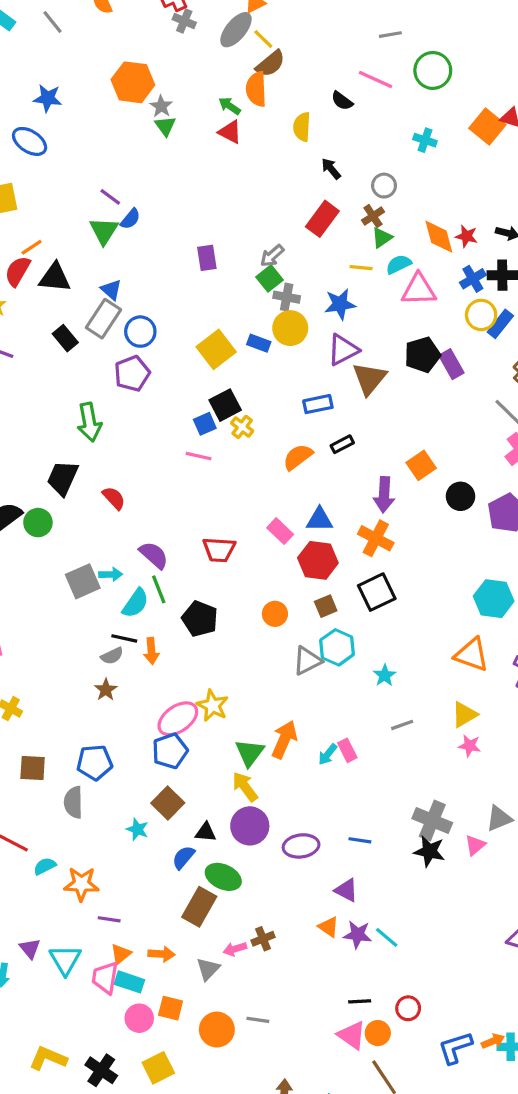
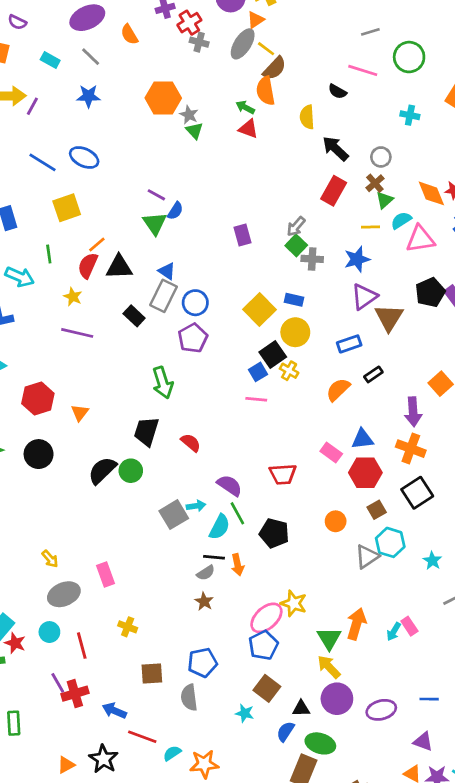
blue star: (48, 98) -> (88, 96), moved
black arrow: (331, 169) -> (335, 149), size x1.5
yellow circle: (290, 328) -> (295, 332), moved

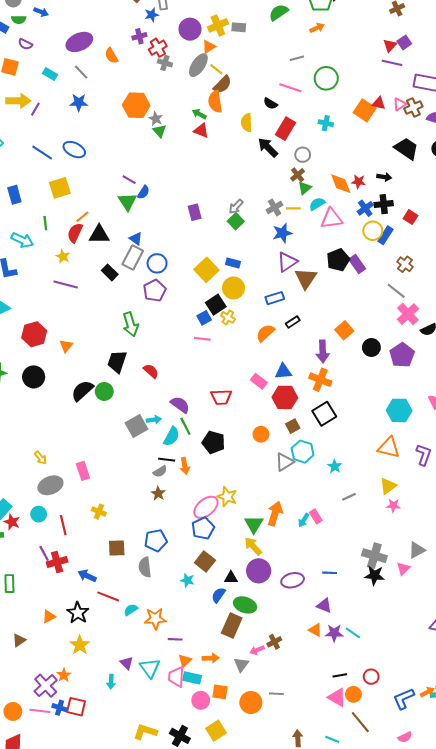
red rectangle: (334, 191) -> (285, 129), moved
gray cross: (312, 259) -> (275, 207), moved, turned -35

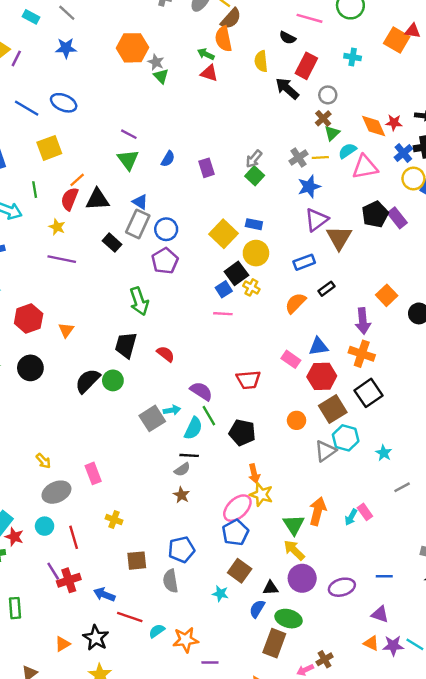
blue semicircle: (143, 192) -> (168, 159), moved
brown square: (293, 426) -> (333, 409), size x1.6
orange arrow: (185, 466) -> (254, 474), moved

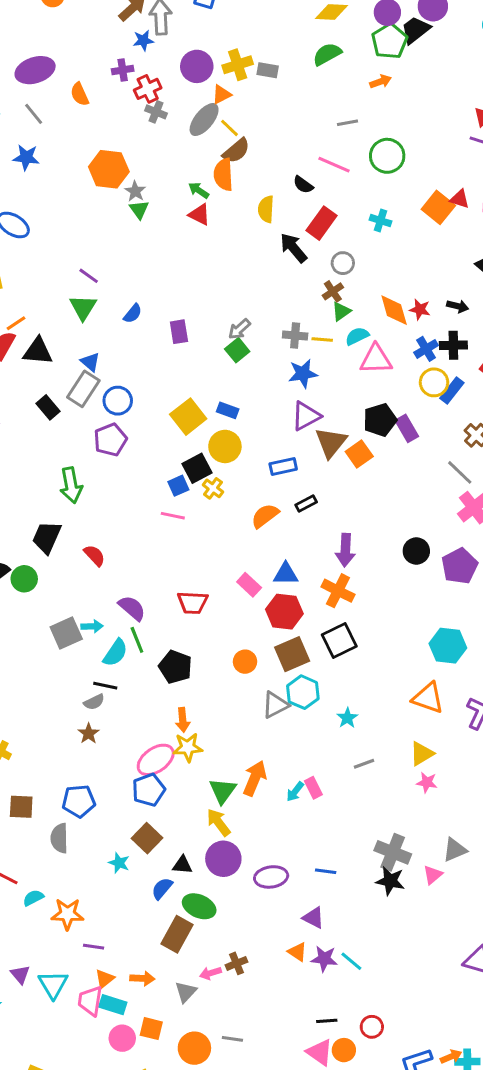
gray cross: (299, 158) -> (295, 336), turned 30
orange square: (387, 295) -> (359, 454), moved
yellow star: (261, 495) -> (188, 747), turned -30

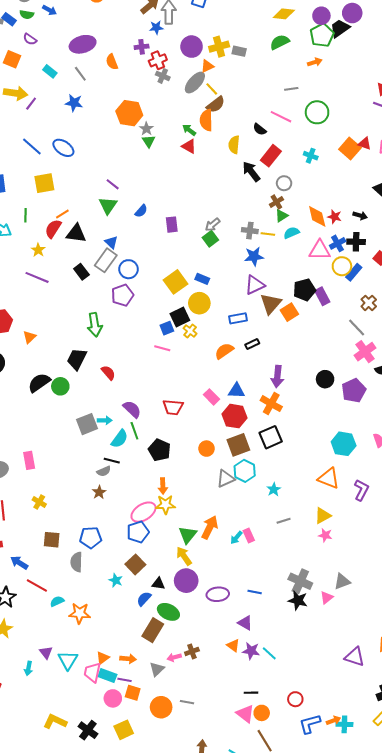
pink triangle: (376, 359) -> (320, 250), moved
purple line: (94, 947) -> (124, 680), moved
red circle: (372, 1027) -> (295, 699), moved

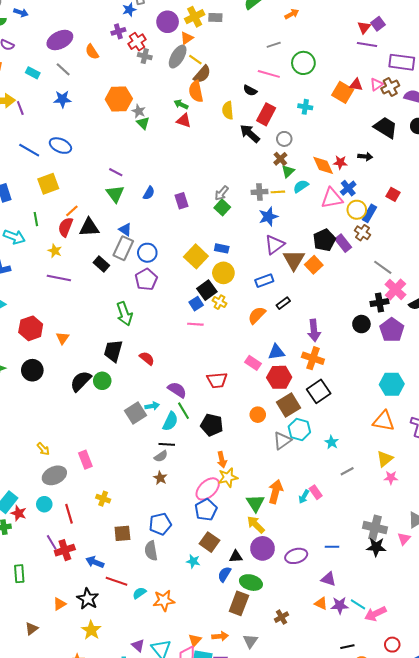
purple line: (31, 104) -> (20, 108), turned -48
black cross: (356, 242) -> (380, 303), moved
brown cross: (369, 303) -> (362, 233), moved
pink arrow: (174, 657) -> (375, 614), moved, size x1.5

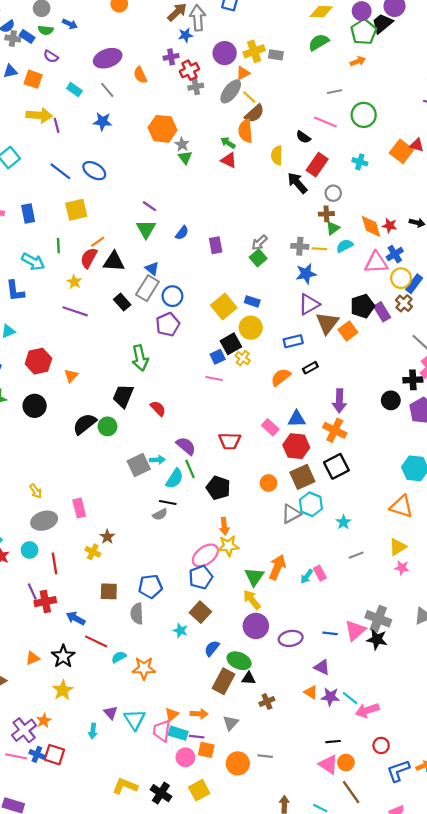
gray cross: (145, 56) -> (196, 87), turned -32
brown cross: (280, 159) -> (326, 214), turned 32
brown star: (160, 478) -> (107, 537), moved
pink triangle: (404, 539) -> (355, 630), moved, size x1.5
black triangle: (236, 557) -> (249, 678), moved

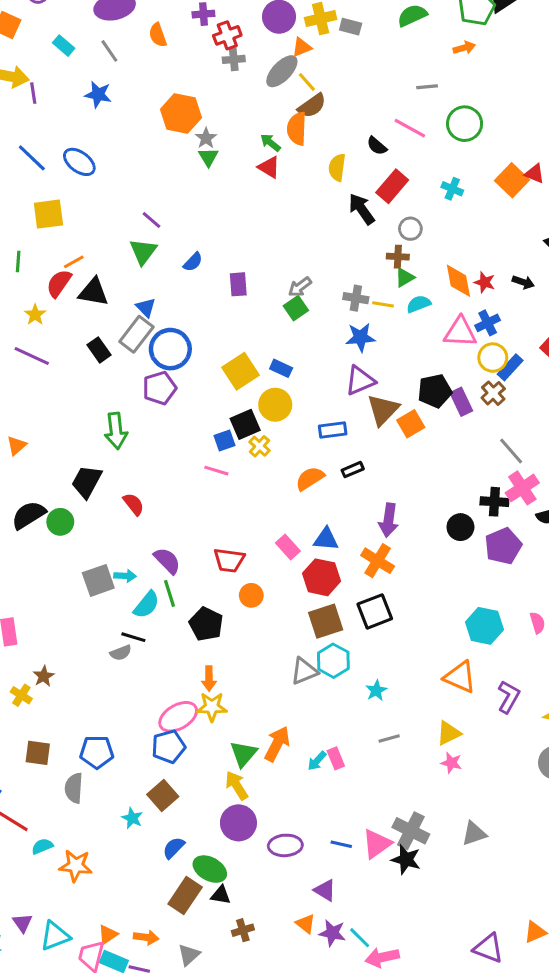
blue circle: (172, 296) -> (170, 349), size x1.4
orange circle: (269, 483) -> (251, 595), moved
cyan triangle: (135, 720) -> (55, 936), turned 35

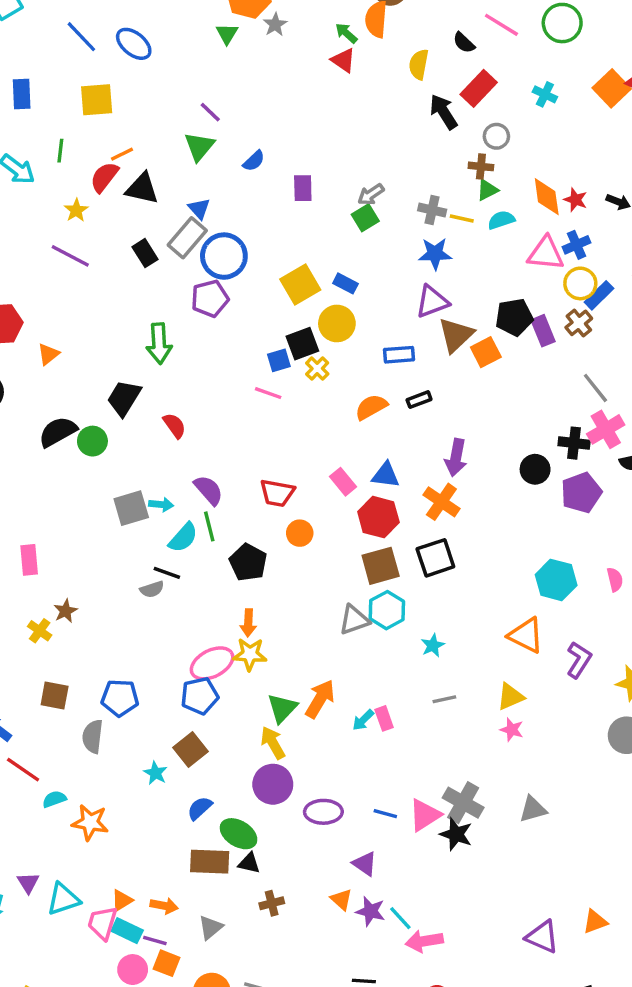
green triangle: (208, 157) -> (227, 34), moved
brown rectangle: (185, 896) -> (210, 862), turned 56

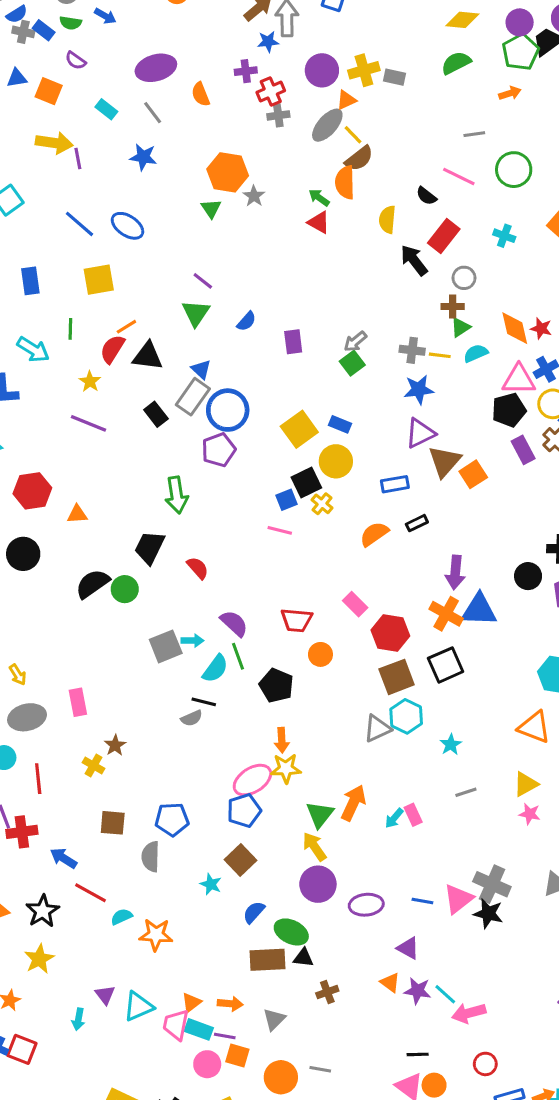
black pentagon: (514, 317) -> (509, 410), moved
orange triangle: (48, 354) -> (77, 514), turned 40
blue triangle: (386, 475) -> (479, 610), moved, size x1.4

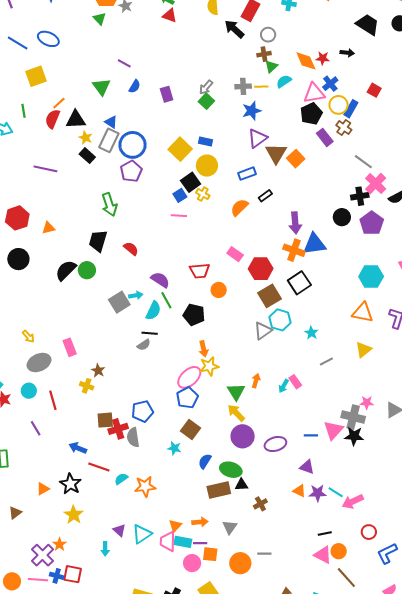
purple line: (203, 281) -> (124, 63), moved
yellow star: (90, 382) -> (86, 138), moved
orange arrow: (353, 803) -> (256, 381), size x0.6
pink star: (530, 814) -> (367, 403), moved
red cross: (22, 832) -> (118, 429), moved

